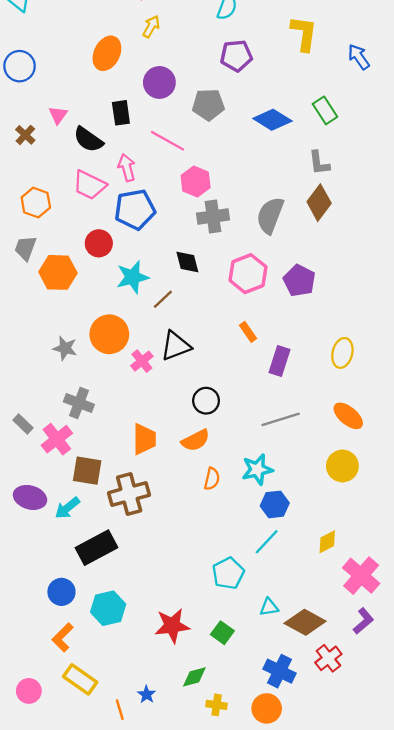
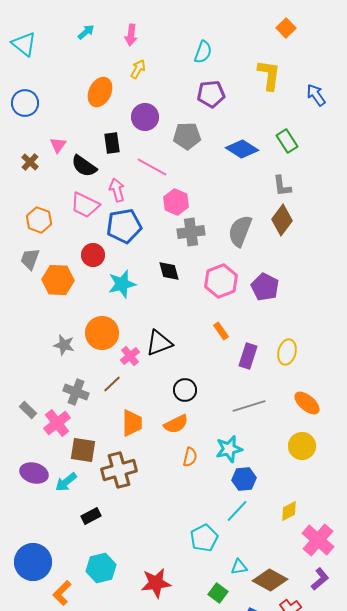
brown line: (163, 299) -> (112, 384), moved
yellow ellipse: (342, 353) -> (287, 352), moved
black rectangle: (96, 548) -> (91, 516), size x0.6
blue circle: (61, 592) -> (33, 562), moved, size x1.6
green square: (222, 633) -> (218, 593), moved

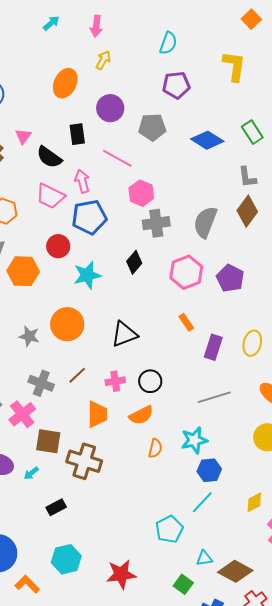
black diamond: (169, 271) -> (134, 262), turned 55
pink cross: (130, 356) -> (115, 381), moved, turned 30
brown cross: (119, 470) -> (84, 461), turned 32
cyan arrow: (66, 482) -> (31, 473), size x0.7
orange L-shape: (62, 593) -> (27, 584), turned 90

